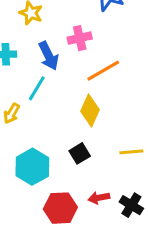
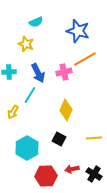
pink cross: (80, 38) -> (64, 72), moved
orange line: (103, 71) -> (85, 59), moved
black square: (80, 153) -> (59, 139), turned -32

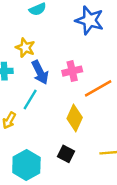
yellow star: (26, 44) -> (25, 48), moved
orange line: (85, 59) -> (98, 88), moved

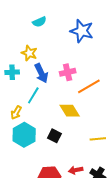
yellow diamond: (75, 118) -> (70, 111), turned -55
black square: (66, 154) -> (54, 136), moved
cyan hexagon: (26, 165) -> (24, 135), moved

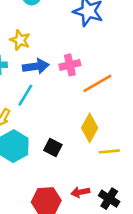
blue arrow: (41, 73) -> (36, 66), turned -72
yellow diamond: (70, 111) -> (90, 128), moved, turned 60

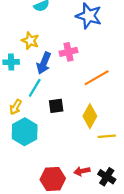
pink cross: (70, 65) -> (68, 52), moved
blue arrow: (36, 66) -> (44, 63), turned 120
black square: (53, 148) -> (56, 106), moved, turned -35

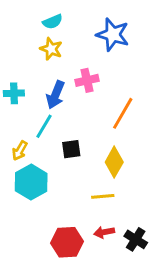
yellow star: (30, 41) -> (51, 49), moved
orange line: (97, 78) -> (123, 113), turned -30
yellow line: (107, 136) -> (103, 196), moved

